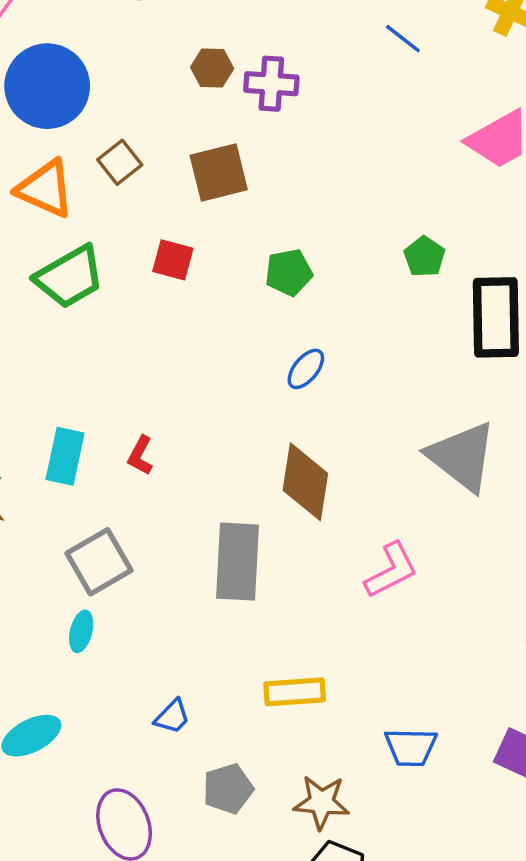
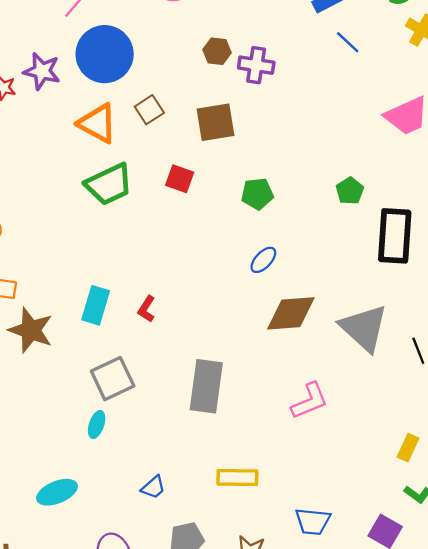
brown diamond: (305, 482) -> (291, 313), moved, turned 72

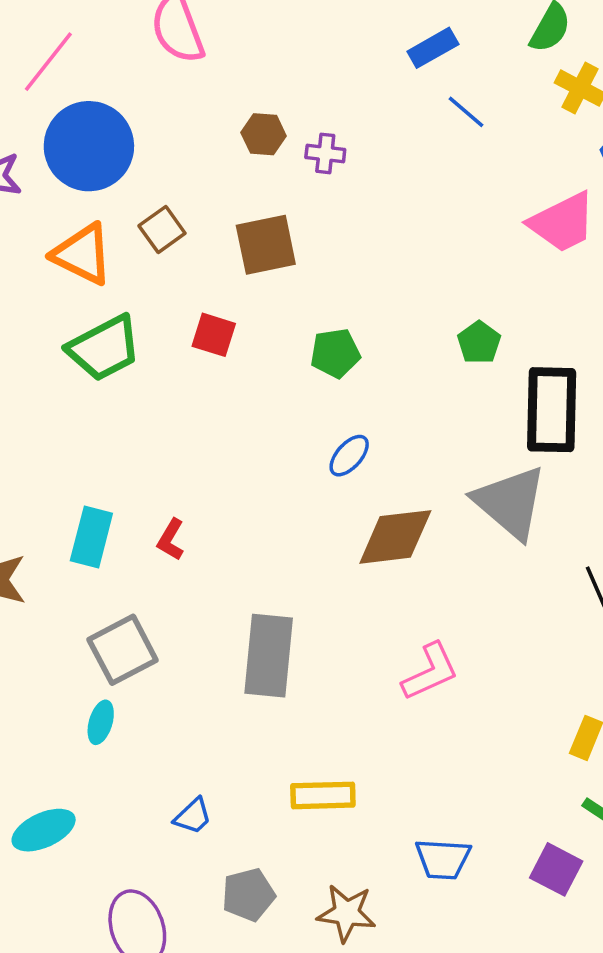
purple cross: (256, 65) -> (325, 153), size x0.7
gray triangle: (364, 328) -> (510, 502), moved

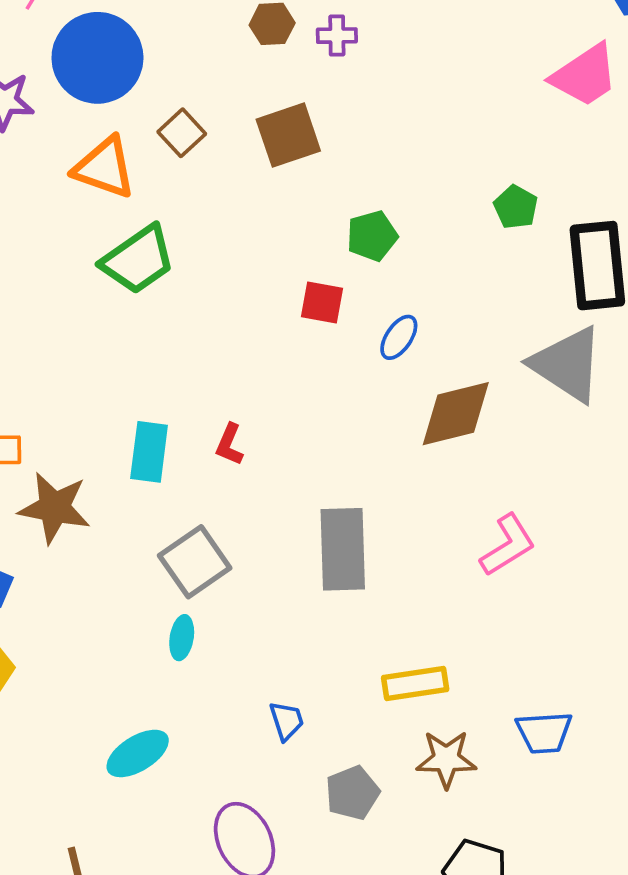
red square: (214, 335) -> (322, 302), moved
blue trapezoid: (193, 816) -> (287, 721), turned -57
brown star: (346, 913) -> (446, 759), moved

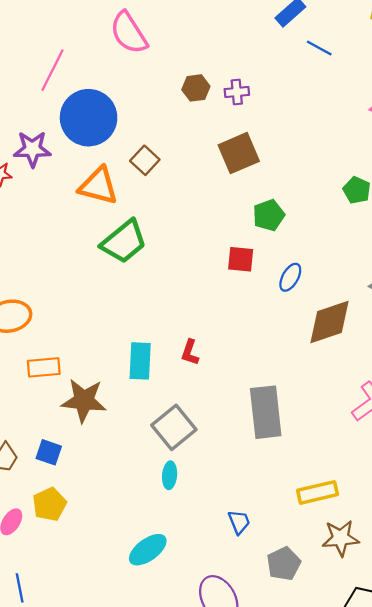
brown square: (288, 135) -> (239, 153), moved

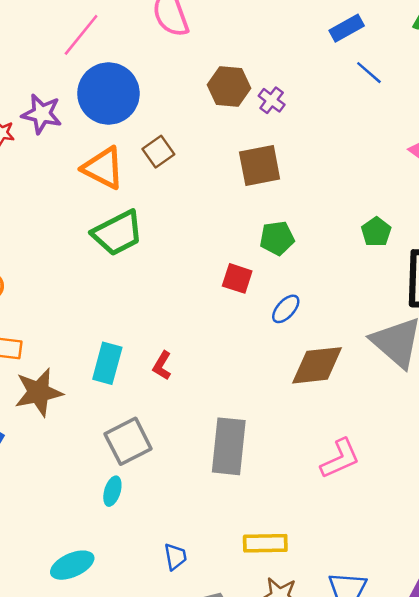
brown hexagon: (196, 88) -> (229, 87), size x1.4
purple cross: (237, 92) -> (272, 100), turned 30
brown star: (84, 400) -> (39, 392), turned -30

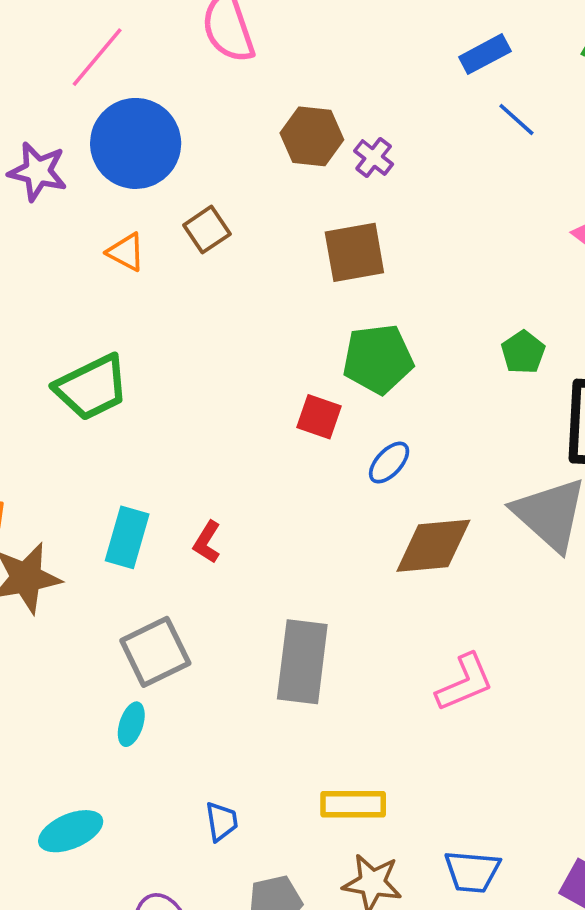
orange triangle: (103, 168) -> (126, 252), size x0.6
green trapezoid: (118, 233) -> (92, 387), moved
green pentagon: (277, 238) -> (378, 359), size x1.4

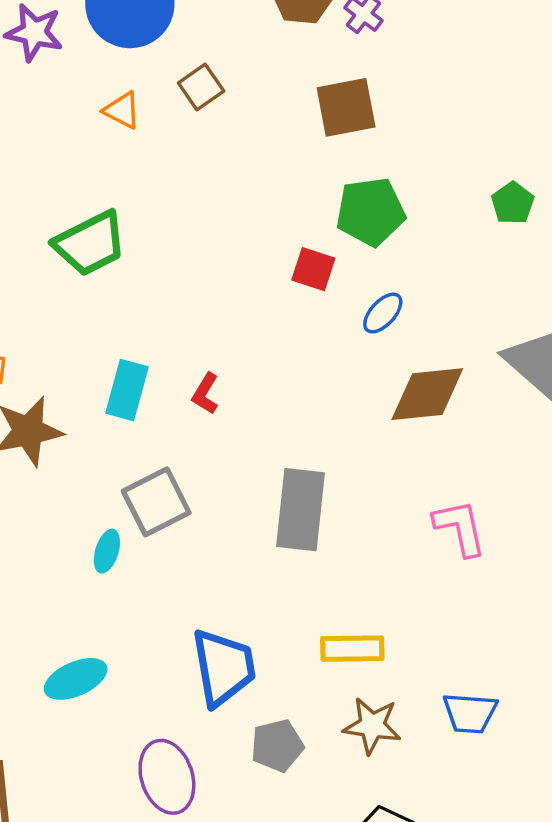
pink L-shape: (465, 683) -> (460, 528), turned -78
cyan ellipse: (131, 724) -> (107, 551), moved
blue trapezoid: (222, 821) -> (223, 667), size x2.0

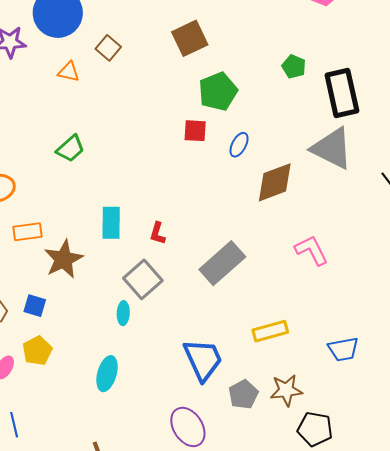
green trapezoid: (90, 243) -> (70, 149), size x0.7
red L-shape: (205, 394) -> (158, 233), moved
gray rectangle: (300, 510) -> (222, 263), turned 57
cyan ellipse: (76, 679) -> (107, 374), moved, turned -36
brown star: (372, 726) -> (286, 390), moved

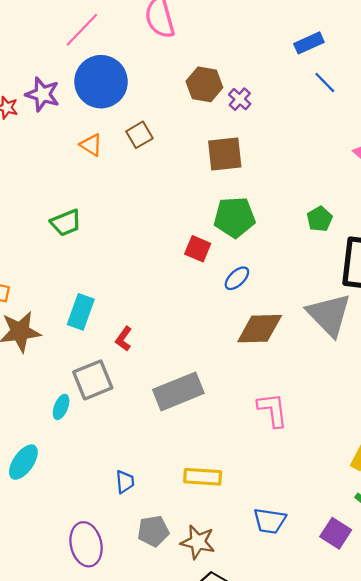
blue trapezoid: (203, 360) -> (125, 482), size x0.5

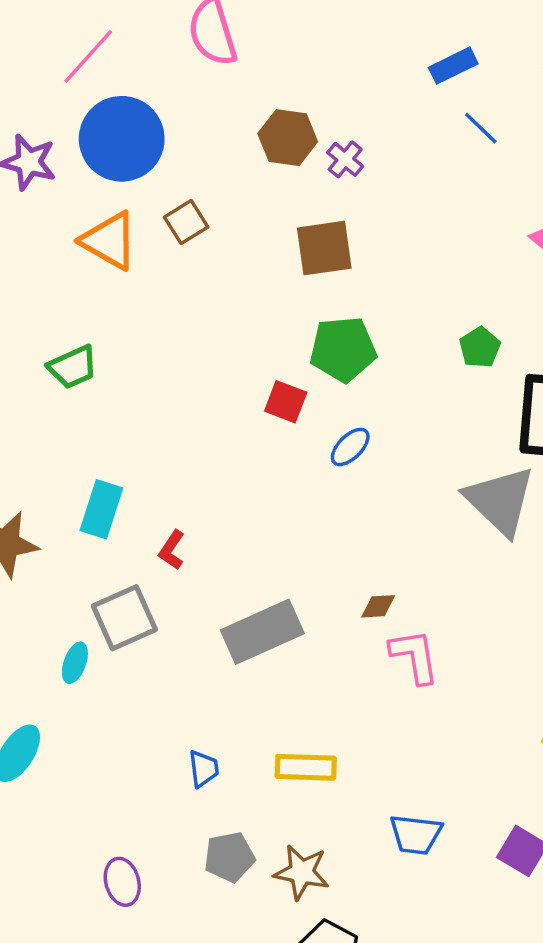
orange triangle: (91, 145) -> (109, 241), size x1.6
brown diamond: (260, 329) -> (378, 606), moved, size x0.5
blue trapezoid: (125, 482) -> (204, 769), moved
purple ellipse: (86, 544) -> (122, 882), size x0.7

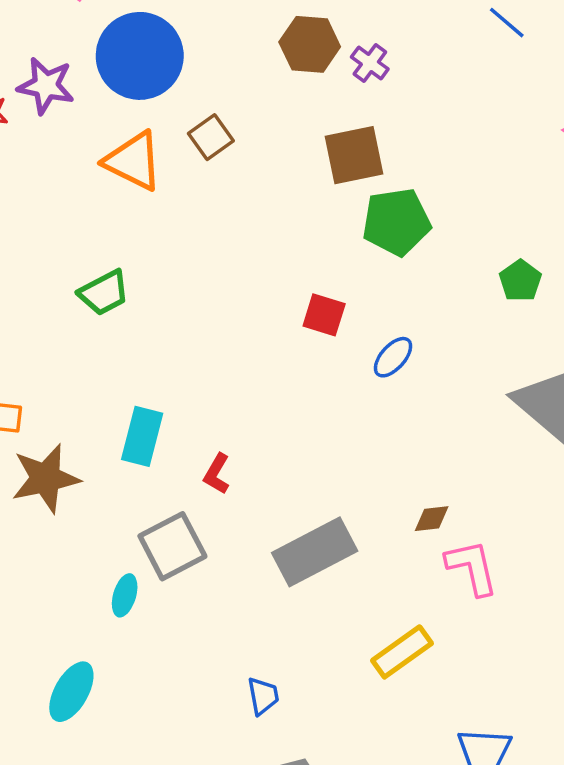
green pentagon: (480, 347) -> (520, 281), moved
green pentagon: (343, 349) -> (396, 222), moved
yellow rectangle: (306, 767) -> (402, 652), moved, turned -34

